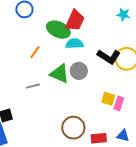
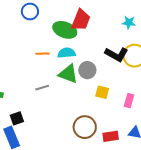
cyan star: (123, 14) -> (129, 23), moved
cyan semicircle: (74, 44) -> (67, 53), moved
orange line: (35, 52) -> (43, 54), turned 56
yellow square: (108, 99) -> (102, 92), moved

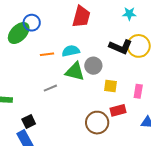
blue circle: (30, 12) -> (32, 23), moved
green ellipse: (65, 30) -> (19, 33), moved, turned -60
red rectangle: (111, 136) -> (118, 110), moved

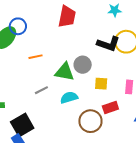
cyan semicircle: (71, 51) -> (69, 97), moved
black square: (29, 121) -> (22, 125), size x1.6

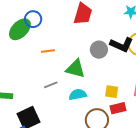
gray circle: (83, 65) -> (99, 50), moved
yellow square: (101, 84) -> (112, 92), moved

